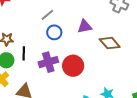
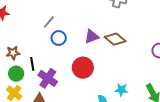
purple triangle: (85, 26) -> (92, 37), moved
purple cross: (48, 62) -> (48, 78), moved, turned -30

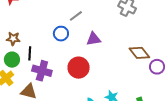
gray line: (49, 22) -> (76, 16), moved
brown diamond: (115, 39) -> (139, 53), moved
purple cross: (48, 78) -> (42, 71), turned -30

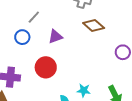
brown diamond: (139, 53) -> (94, 25), moved

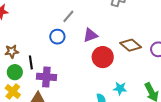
brown diamond: (94, 25) -> (131, 45), moved
red circle: (46, 67) -> (103, 57), moved

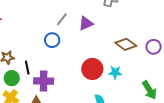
purple triangle: (90, 35) -> (86, 23), moved
red circle: (103, 57) -> (92, 69), moved
cyan star: (120, 88) -> (115, 72), moved

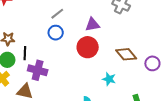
gray line: (62, 19) -> (57, 14), moved
red circle: (92, 69) -> (88, 47), moved

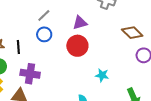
black line: (25, 53) -> (18, 47), moved
brown diamond: (126, 54) -> (132, 33), moved

